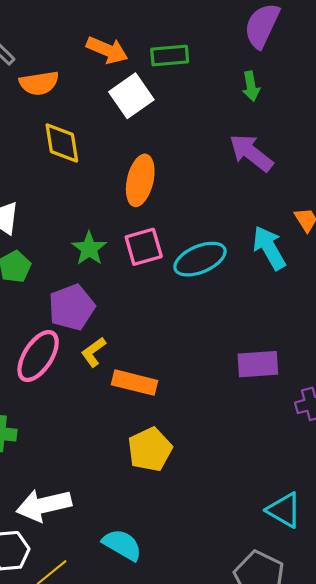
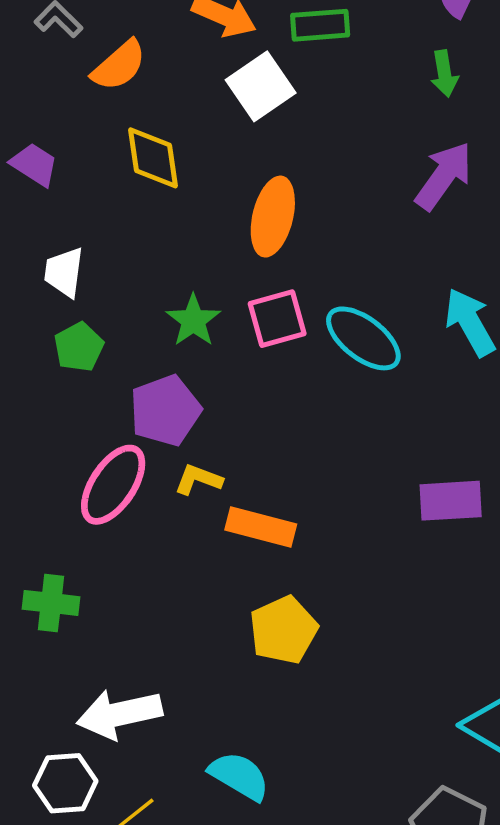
orange semicircle: (39, 83) -> (119, 65), turned -33
purple arrow: (251, 153) -> (444, 176), turned 87
cyan ellipse: (200, 259) -> (363, 338), turned 60
yellow L-shape: (94, 352) -> (198, 479), turned 56

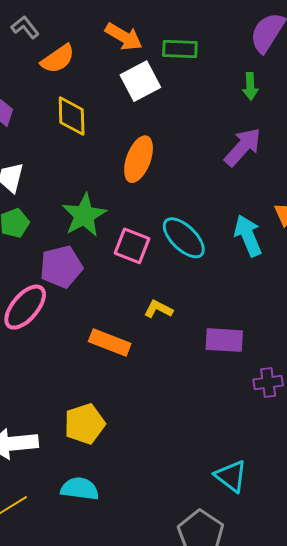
pink square: (277, 319) -> (132, 246), moved, turned 30
green star: (193, 320) -> (84, 215), size x1.4
yellow L-shape: (198, 479) -> (158, 309), moved
yellow pentagon: (283, 630) -> (85, 424), moved
cyan semicircle: (239, 776) -> (80, 489), turned -30

